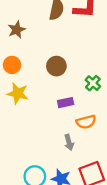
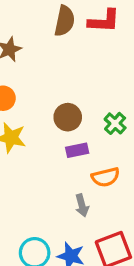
brown circle: (56, 66) -> (68, 117), moved

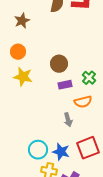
green cross: (115, 123) -> (89, 78), moved

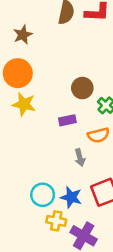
orange circle: (18, 52) -> (18, 73), size x1.5
brown circle: (59, 64) -> (82, 88), moved
purple rectangle: (65, 85) -> (67, 120), moved

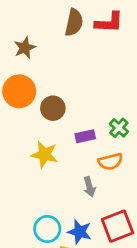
brown circle: (82, 88) -> (53, 108), moved
yellow star: (24, 104) -> (44, 155), moved
purple rectangle: (67, 120) -> (85, 136), moved

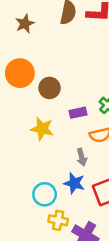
brown star: (25, 48) -> (25, 24), moved
blue star: (80, 232) -> (74, 183), moved

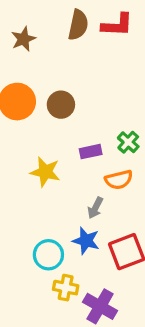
brown circle: (50, 88) -> (61, 105), moved
gray arrow: (82, 157) -> (95, 208), turned 42

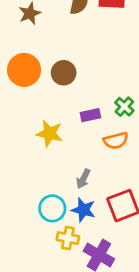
gray arrow: (95, 208) -> (83, 179), moved
blue star: (86, 241) -> (83, 210), moved

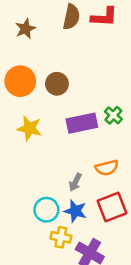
purple rectangle: (90, 115) -> (82, 123), size x1.6
yellow star: (49, 133) -> (29, 128), moved
orange semicircle: (116, 141) -> (107, 168), moved

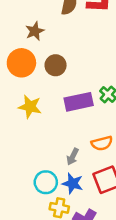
brown star: (25, 29) -> (35, 31), moved

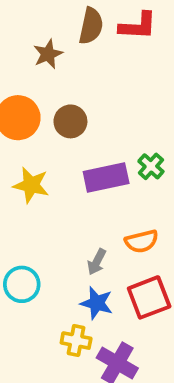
brown star: (35, 31) -> (48, 54), moved
cyan circle: (46, 182) -> (22, 284), moved

